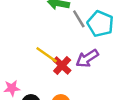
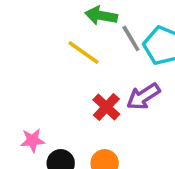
yellow line: (47, 55) -> (84, 52), moved

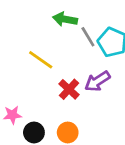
yellow line: (84, 52) -> (41, 60), moved

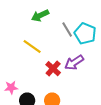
green arrow: (65, 19) -> (40, 16), moved, turned -36

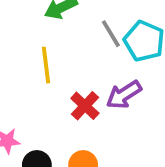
yellow line: (32, 47) -> (46, 65), turned 48

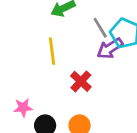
purple arrow: (124, 95) -> (110, 48), moved

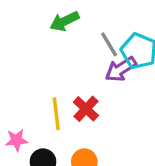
yellow line: (52, 51) -> (56, 114), moved

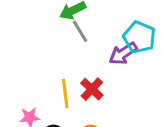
gray line: (109, 44) -> (80, 31), moved

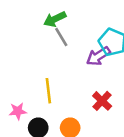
red cross: (92, 89) -> (102, 101), moved

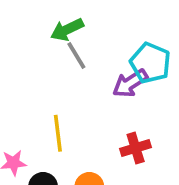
red cross: (102, 101) -> (136, 148), turned 30

